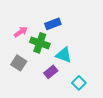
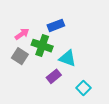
gray square: (19, 63) -> (20, 56), moved

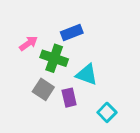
gray square: (20, 56) -> (43, 89), moved
purple rectangle: (54, 76) -> (69, 98), turned -64

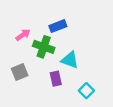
gray square: (43, 89) -> (20, 72), moved, turned 35

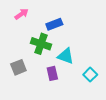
pink arrow: (23, 35) -> (22, 14), moved
cyan square: (86, 91) -> (90, 75), moved

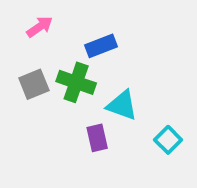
gray square: (18, 67) -> (34, 84), moved

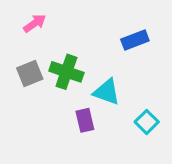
blue rectangle: (101, 46) -> (135, 40), moved

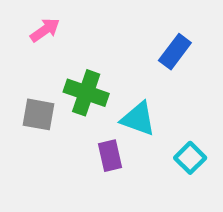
blue rectangle: (135, 40) -> (175, 52), turned -32
gray square: (30, 73) -> (38, 114), moved, turned 32

